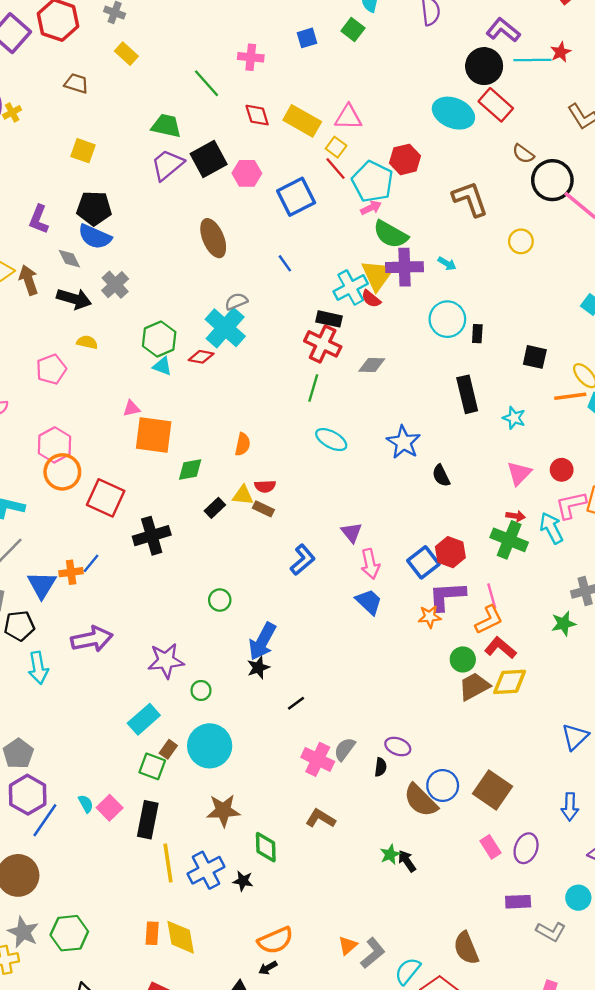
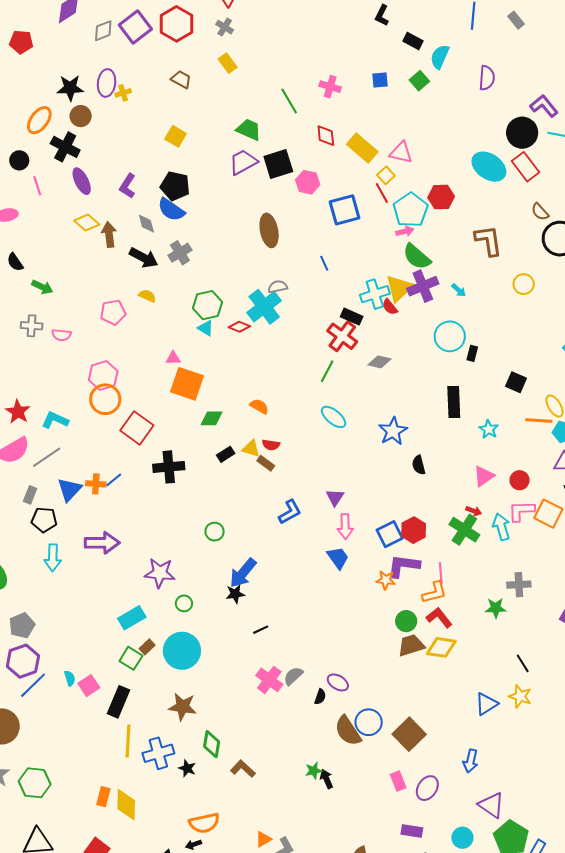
purple cross: (405, 267) -> (423, 286), turned -32
orange semicircle: (243, 444) -> (259, 406), turned -84
brown L-shape: (321, 818) -> (243, 769), moved

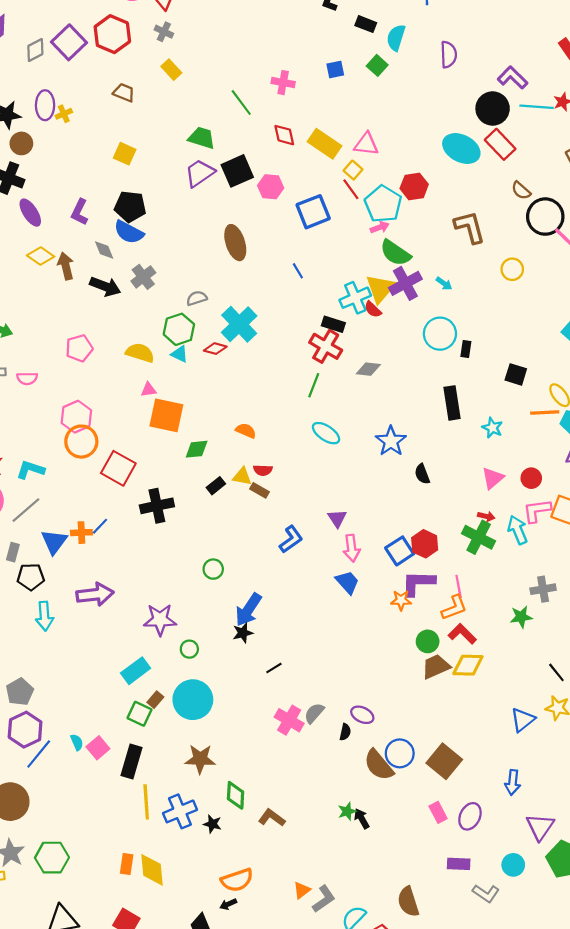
gray semicircle: (278, 287) -> (197, 298), moved
yellow semicircle: (147, 296) -> (140, 353), moved, size x1.5
purple triangle: (491, 805) -> (540, 827), turned 36

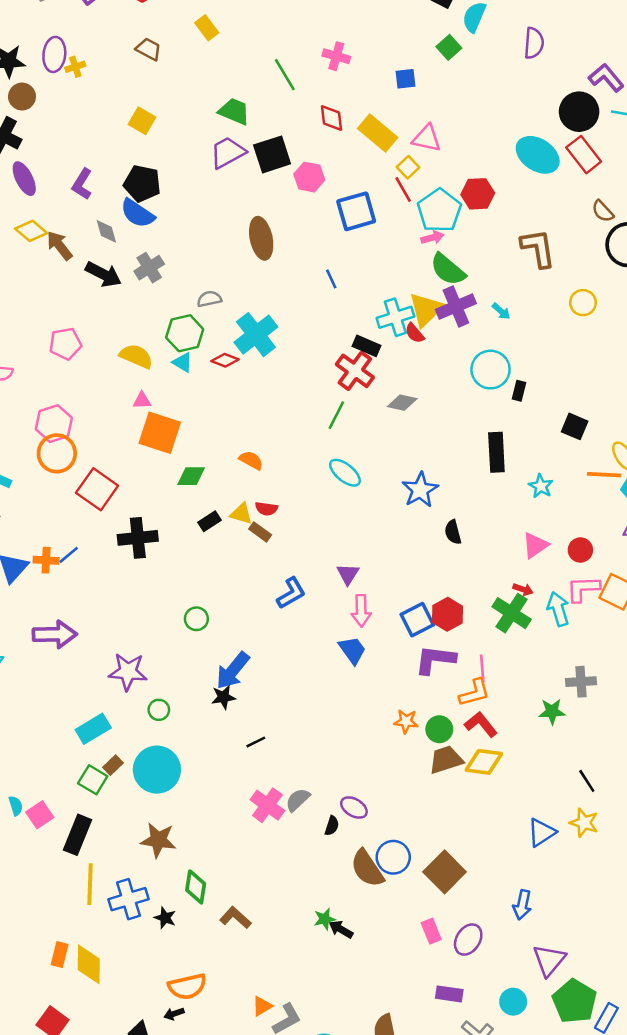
blue square: (335, 69) -> (406, 79), moved
brown arrow: (66, 266) -> (59, 246), turned -30
orange star: (401, 600) -> (406, 721), moved
black arrow: (362, 819) -> (341, 929), turned -36

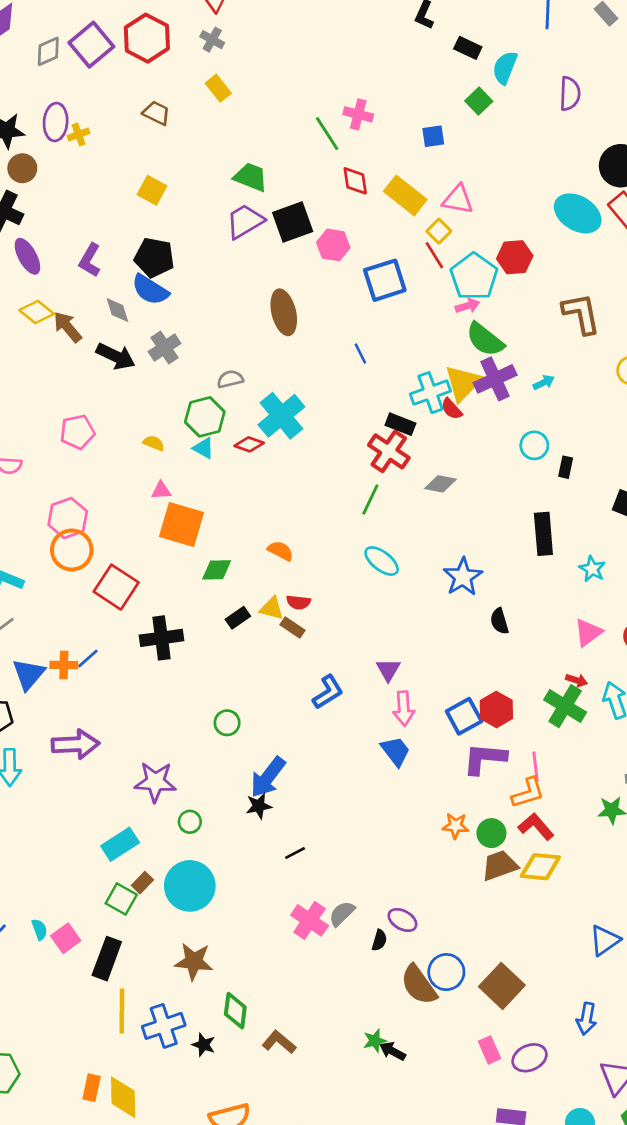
green line: (285, 75) -> (327, 134), moved
cyan arrow: (501, 311) -> (544, 382), turned -66
yellow semicircle: (136, 356) -> (154, 443), size x0.6
cyan circle: (491, 370) -> (534, 445), size x0.7
purple ellipse: (468, 940) -> (530, 1058), turned 36

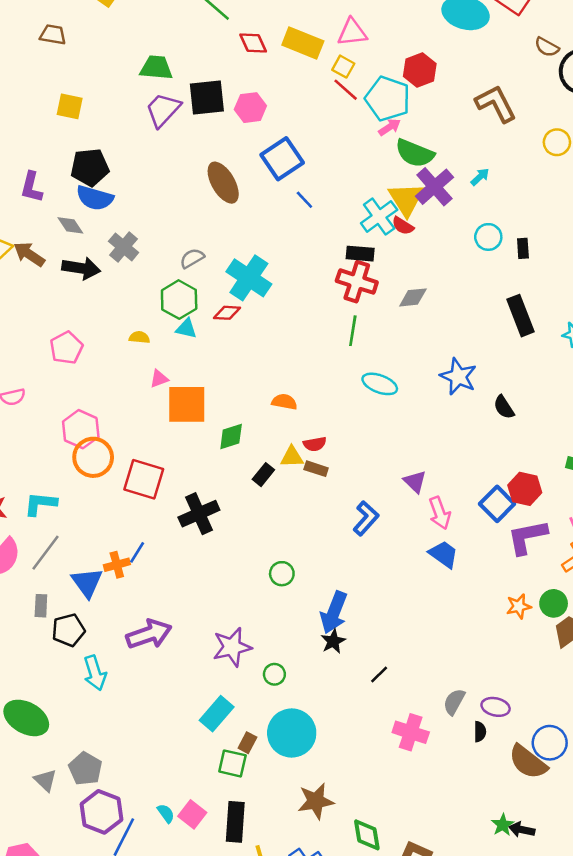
black square: (293, 222) -> (207, 98), turned 30
blue square: (385, 280) -> (282, 159), moved
gray semicircle: (342, 914) -> (454, 702), moved

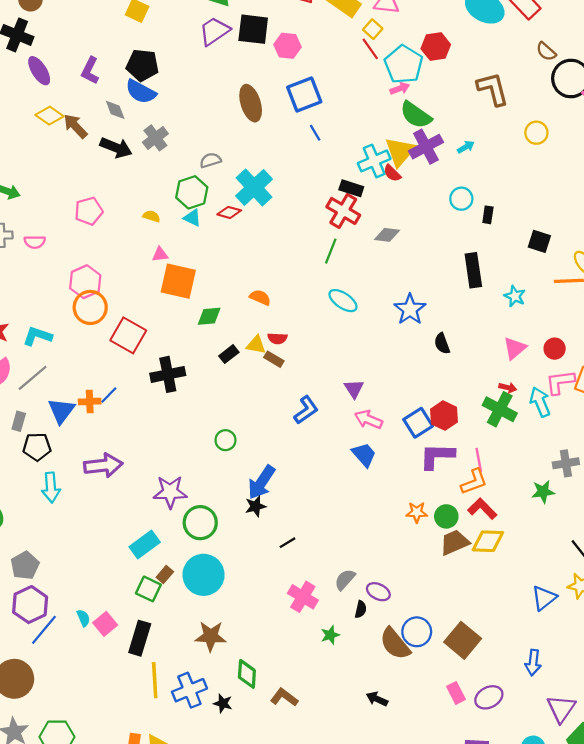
pink arrow: (440, 513) -> (368, 420), turned 120
green circle: (274, 674) -> (200, 523), size x1.8
green star: (503, 825) -> (330, 635), moved

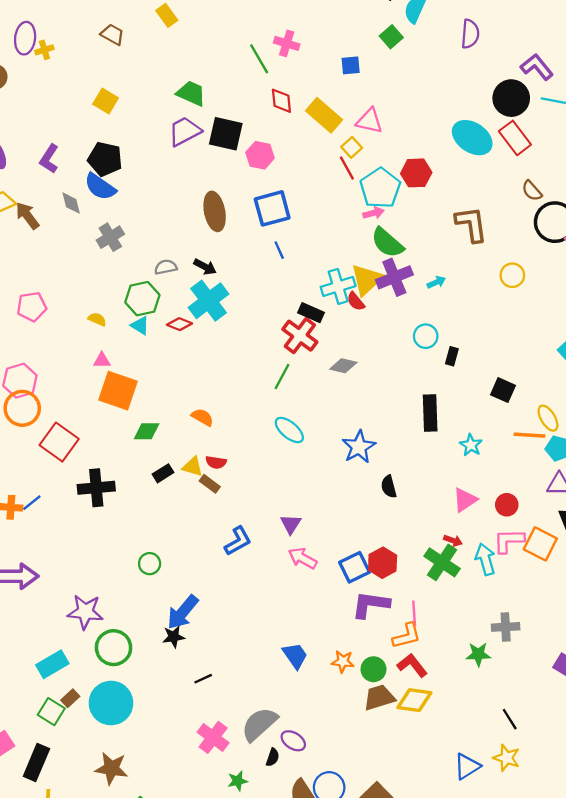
black arrow: (116, 148) -> (205, 267), moved, size x0.7
blue trapezoid: (364, 455) -> (295, 656), moved
gray semicircle: (345, 580) -> (259, 724), size x1.6

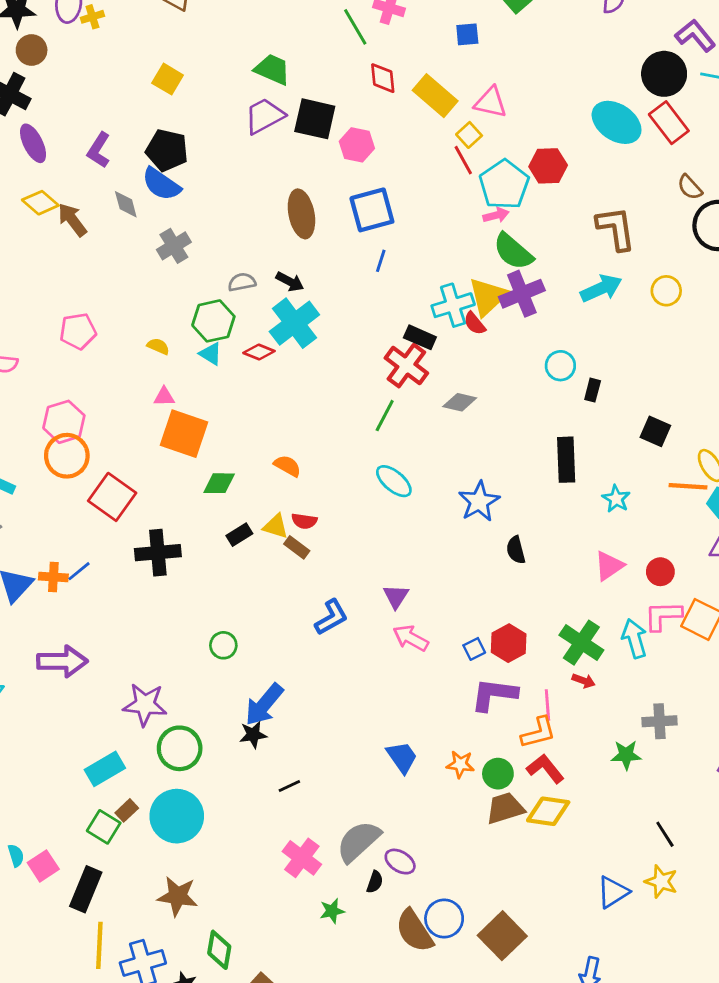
blue line: (279, 250) -> (381, 261), turned 42
cyan arrow: (436, 282) -> (601, 288), moved, size x1.8
red arrow: (453, 541) -> (584, 681), moved
blue square: (354, 567) -> (474, 649), size x0.6

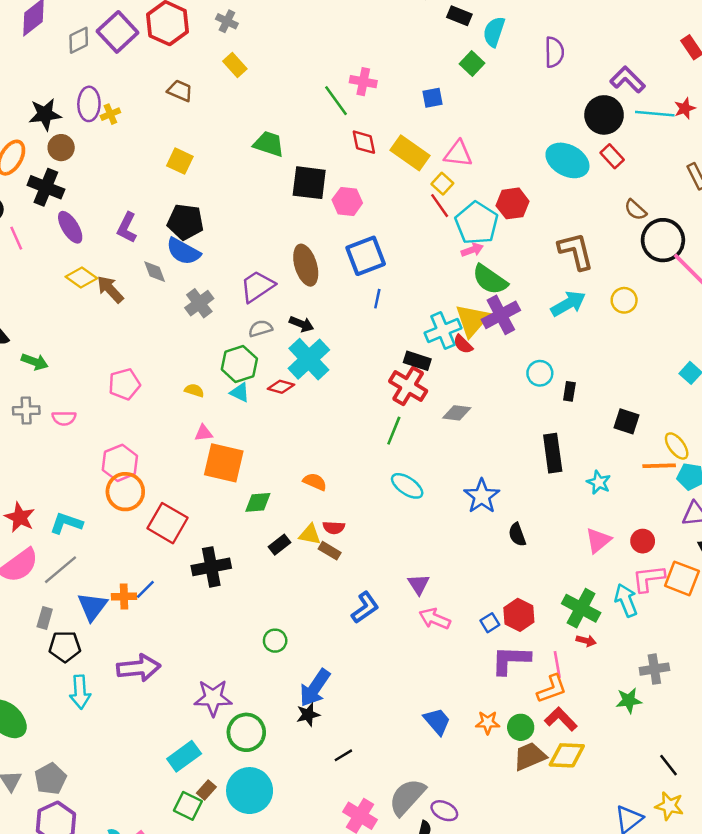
purple trapezoid: (264, 116) -> (257, 286), moved
red rectangle: (669, 123) -> (612, 156), size x0.7

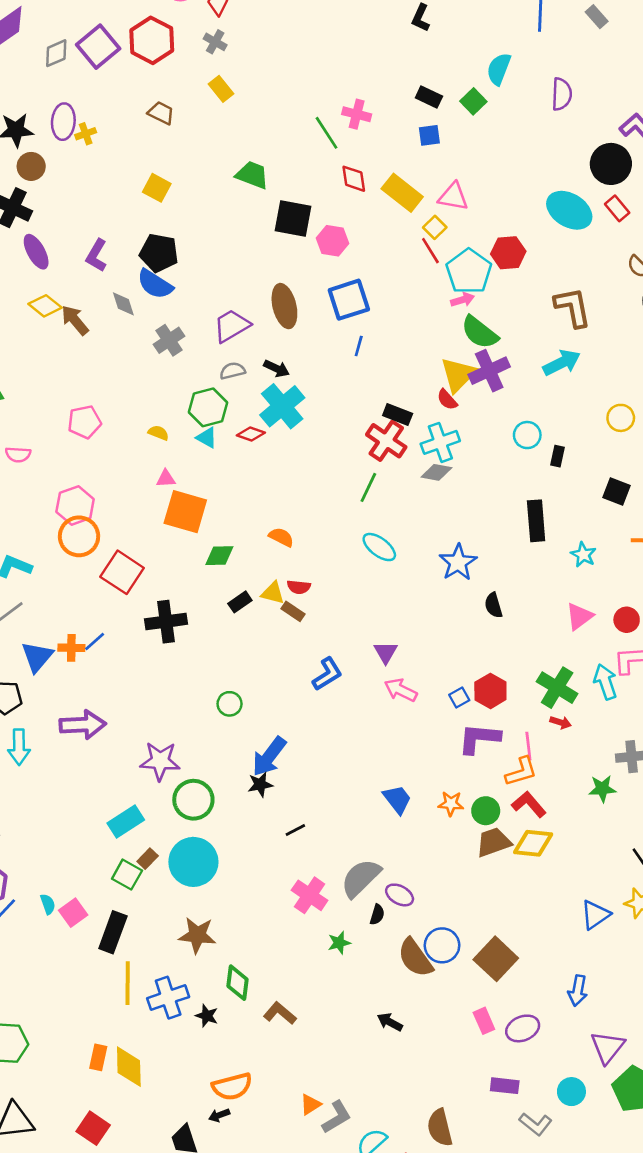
black rectangle: (459, 16) -> (429, 97), moved
yellow circle: (624, 300) -> (621, 418), moved
cyan cross: (443, 330) -> (440, 442), moved

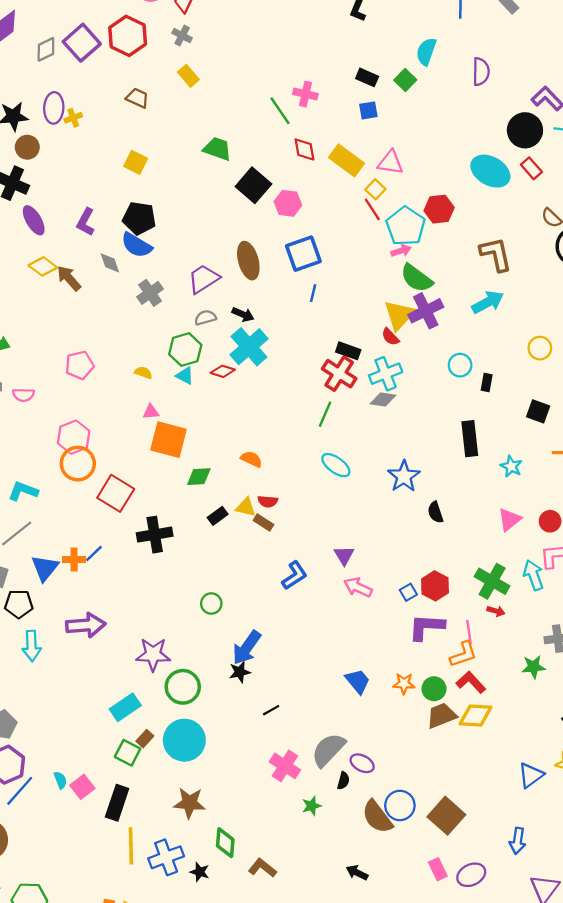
black square: (293, 218) -> (253, 185), turned 32

